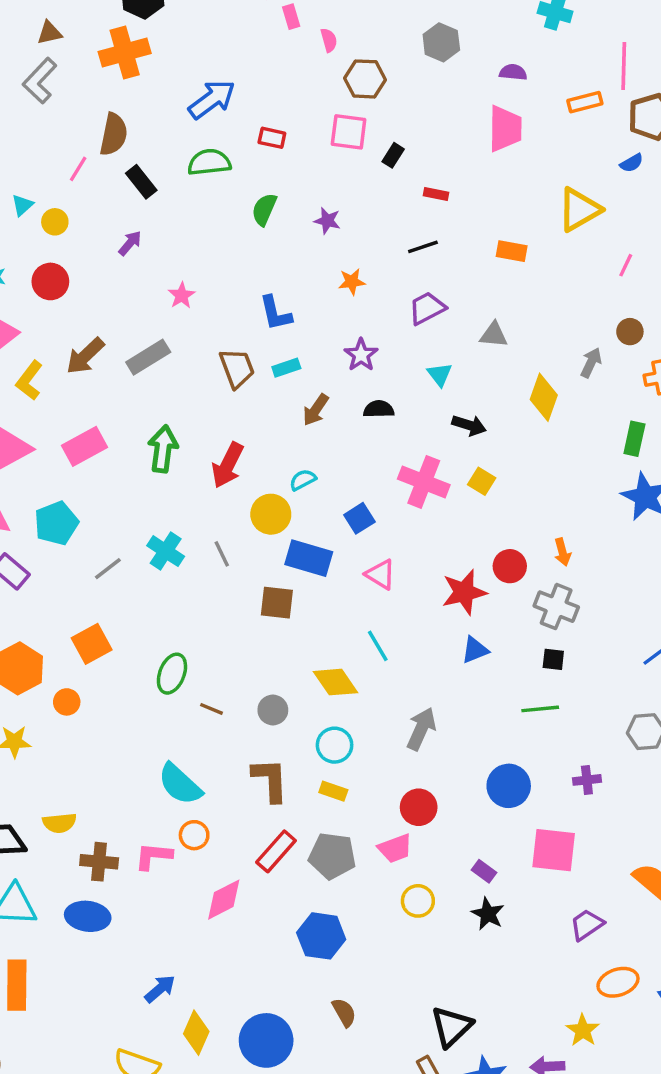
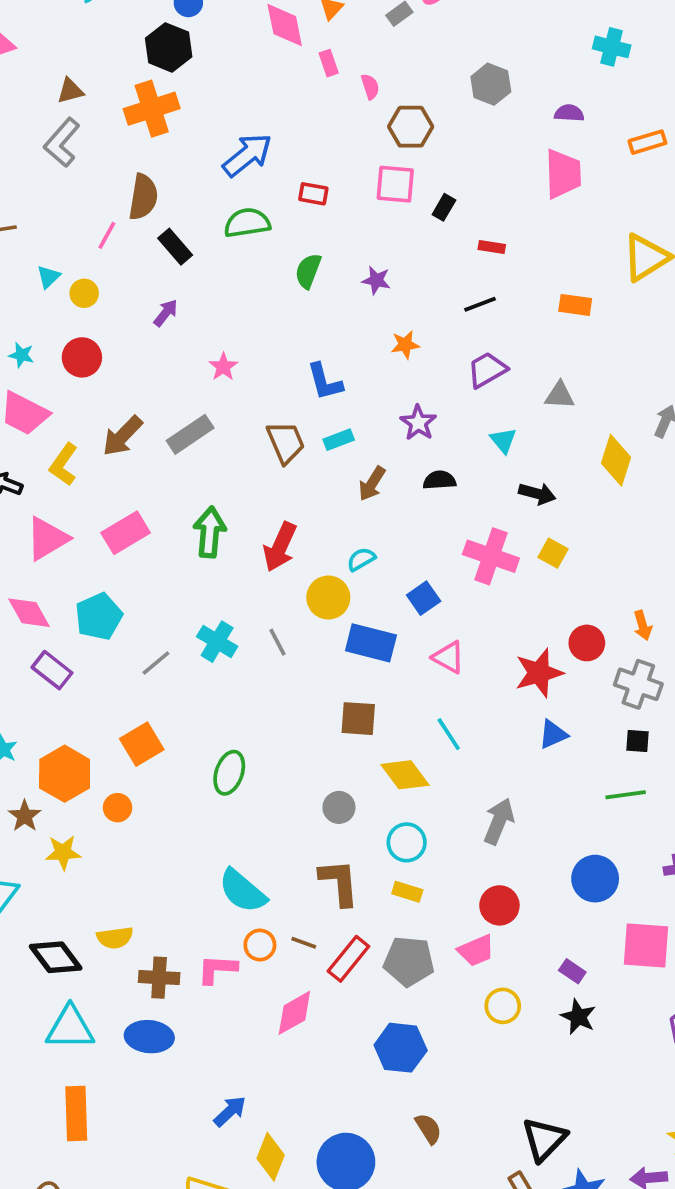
brown square: (277, 603) -> (358, 719), moved
brown line: (212, 709) -> (304, 943), moved

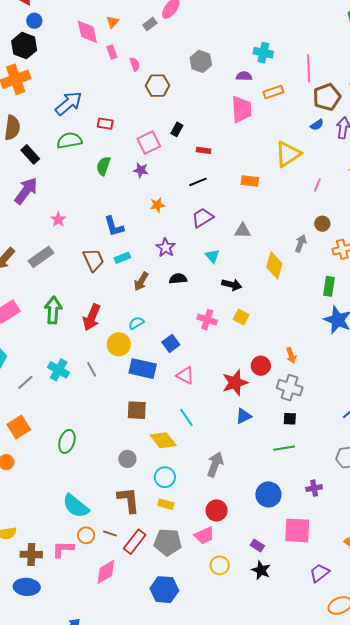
cyan cross: (612, 47) -> (263, 53), moved
orange rectangle: (647, 142) -> (273, 92), moved
pink square: (395, 184) -> (149, 142), moved, turned -30
purple arrow: (166, 313) -> (26, 191), size x1.8
pink cross: (491, 556) -> (207, 320), size x0.7

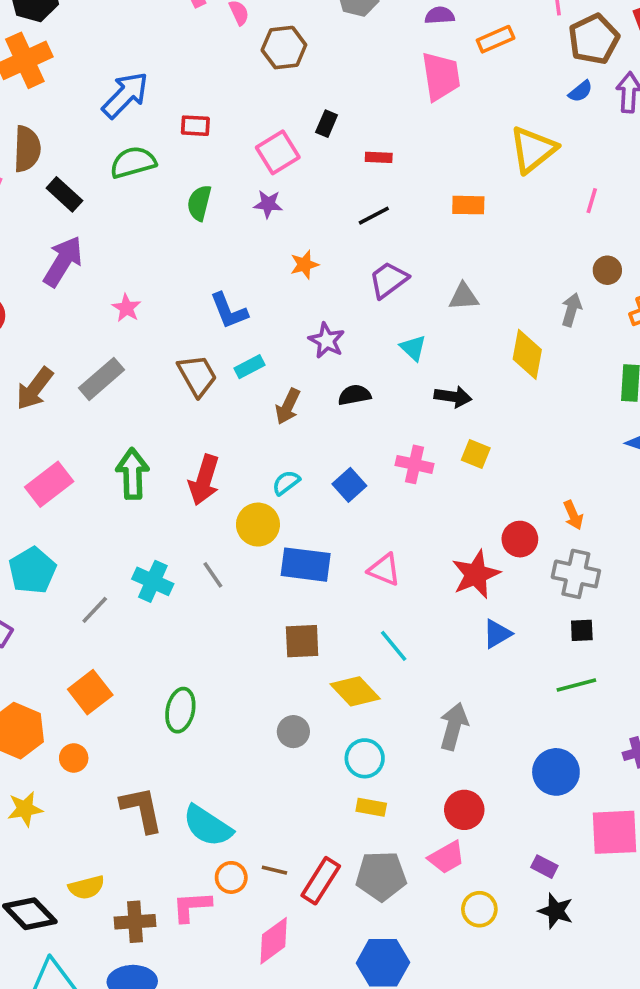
blue square: (171, 343) -> (349, 485), moved
brown L-shape: (128, 500) -> (142, 809), moved

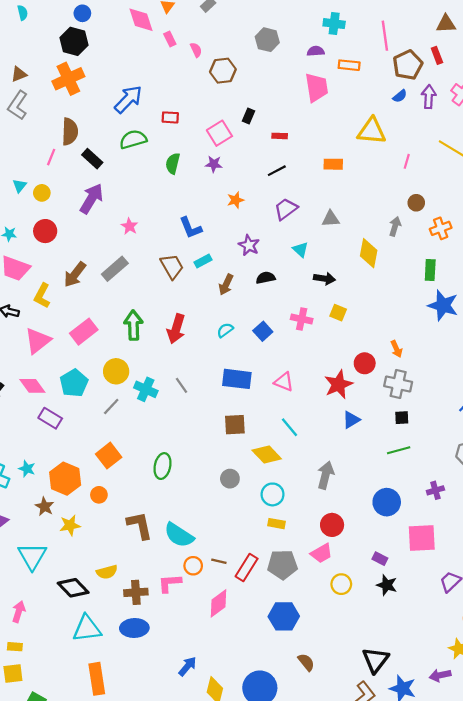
orange rectangle: (496, 39) -> (349, 65), turned 30
yellow triangle: (533, 150) -> (372, 131), turned 44
yellow circle: (258, 525) -> (116, 371), moved

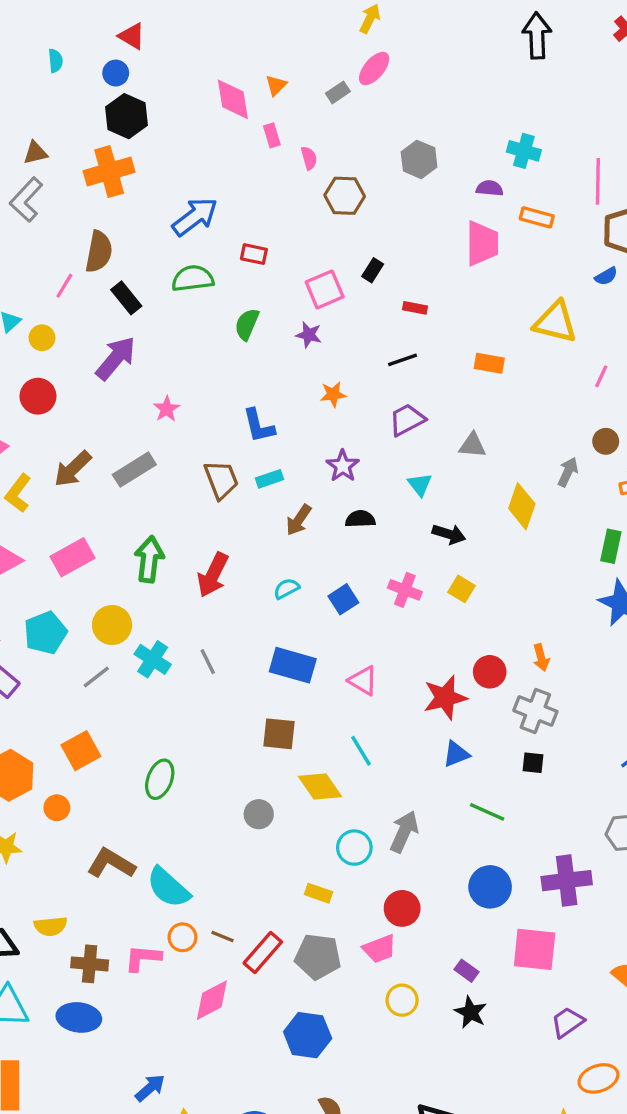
blue circle: (82, 13) -> (116, 73), moved
green line: (399, 450) -> (487, 812), moved, turned 30
purple cross: (435, 490) -> (567, 881), size x1.8
cyan circle: (273, 494) -> (354, 848), moved
brown L-shape: (140, 525) -> (111, 863), turned -56

